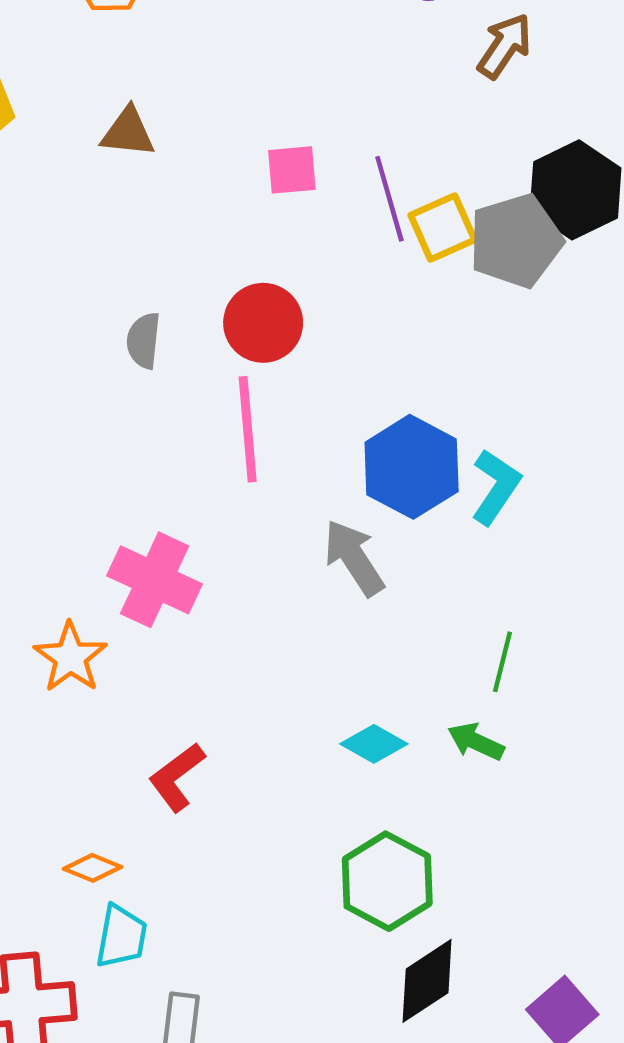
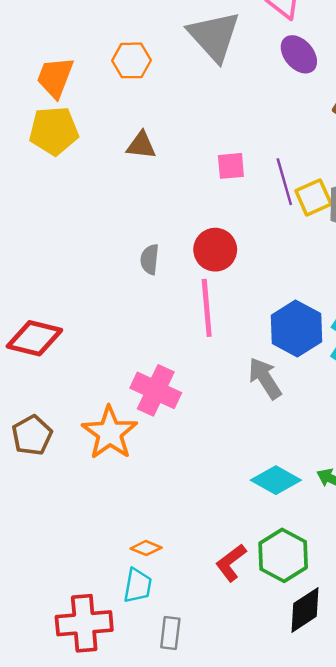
orange star: (70, 657) -> (110, 433), size x1.4
cyan diamond: (374, 744) -> (276, 480), size x1.4
red L-shape: (177, 777) -> (231, 563), moved
orange diamond: (93, 868) -> (146, 548), moved

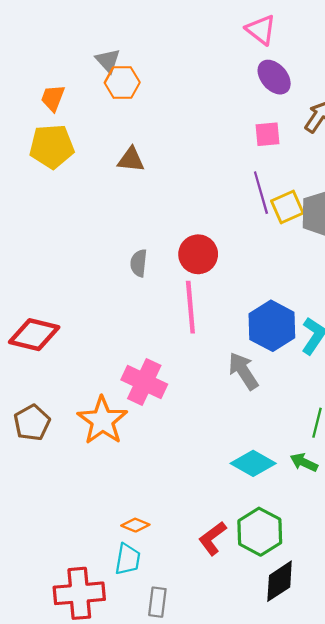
gray triangle: (214, 36) -> (108, 61), moved, size x0.5
orange trapezoid: (55, 77) -> (53, 98), size x0.7
pink square: (231, 166) -> (267, 134), moved

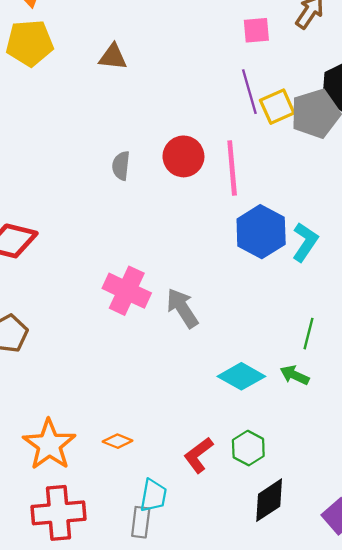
pink line: (190, 307) -> (232, 168), moved
gray arrow: (243, 371) -> (182, 308), moved
orange star: (102, 421) -> (49, 445), moved
green hexagon: (260, 532) -> (248, 448), size x0.7
cyan trapezoid: (128, 559) -> (153, 496), moved

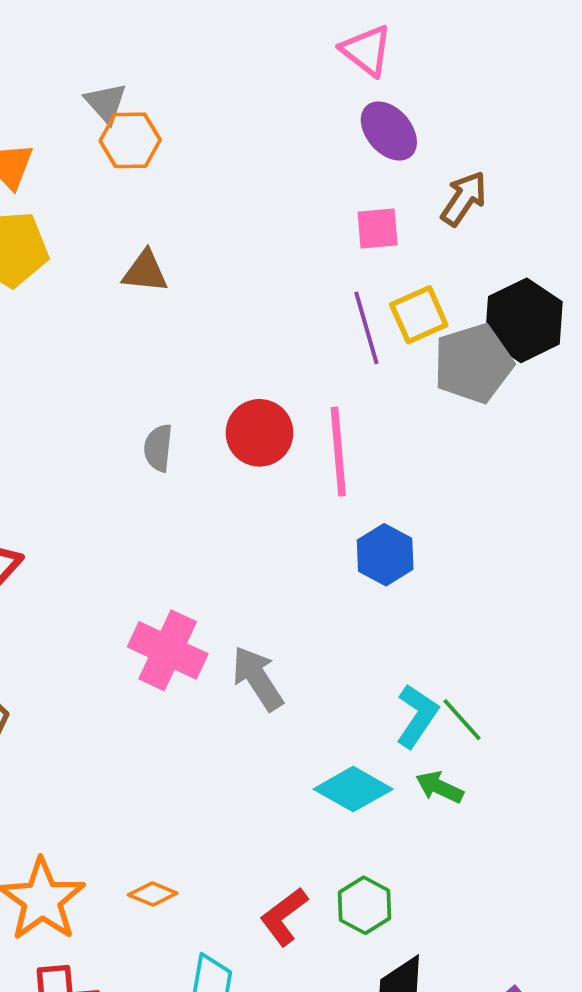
yellow square: (277, 107) -> (419, 315), moved
blue hexagon: (261, 232) -> (385, 555), size x0.7
cyan L-shape: (305, 242) -> (417, 716), moved
green line: (308, 334) -> (462, 720), turned -56

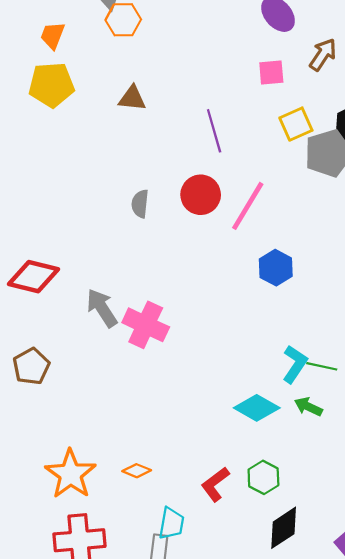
purple line: (366, 328) -> (214, 131), moved
pink line: (338, 452) -> (248, 206), turned 36
gray arrow: (258, 678) -> (102, 308), moved
green line: (462, 720) -> (322, 366), turned -36

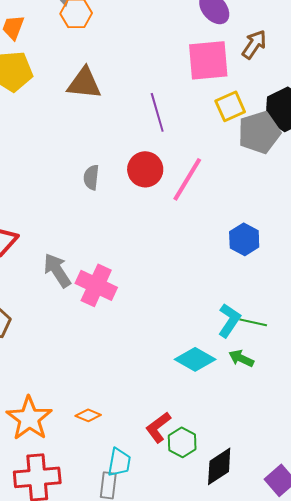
pink square: (271, 72) -> (208, 60), size x1.8
brown triangle: (132, 98) -> (84, 83), size x1.4
blue hexagon: (276, 268) -> (244, 239), moved
green hexagon: (263, 477) -> (182, 442), moved

